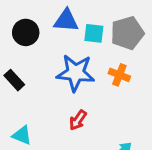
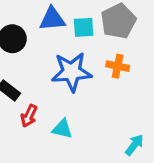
red arrow: (78, 120) -> (29, 116), moved
cyan triangle: (22, 135) -> (62, 129), moved

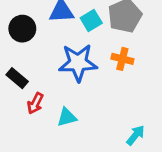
cyan square: (84, 27) -> (91, 20), turned -30
cyan triangle: (62, 129) -> (67, 117), turned -30

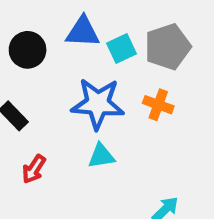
red arrow: (35, 103) -> (34, 169), moved
cyan triangle: (67, 117) -> (101, 156), moved

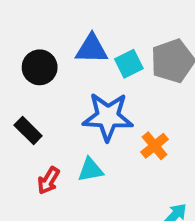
orange cross: (158, 105) -> (155, 146), moved, turned 32
cyan triangle: (101, 156) -> (90, 170), moved

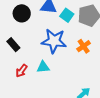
cyan square: (129, 64) -> (67, 15), turned -32
orange cross: (155, 146) -> (84, 46), moved

